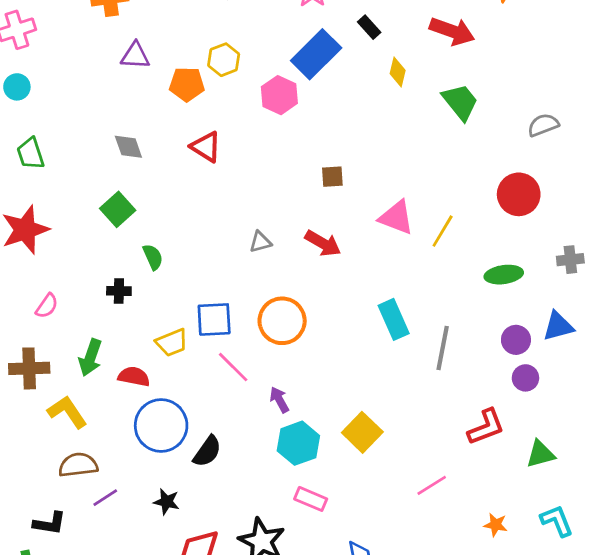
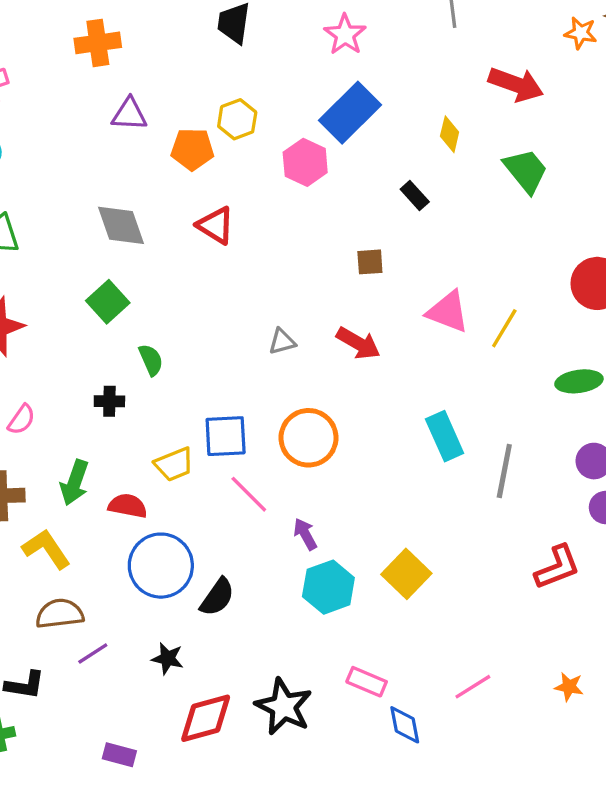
black rectangle: (369, 27) -> (415, 196), moved
gray diamond: (128, 147) -> (121, 225), size x1.4
pink line: (432, 485) -> (473, 687), moved
pink rectangle: (311, 499) -> (367, 682), moved

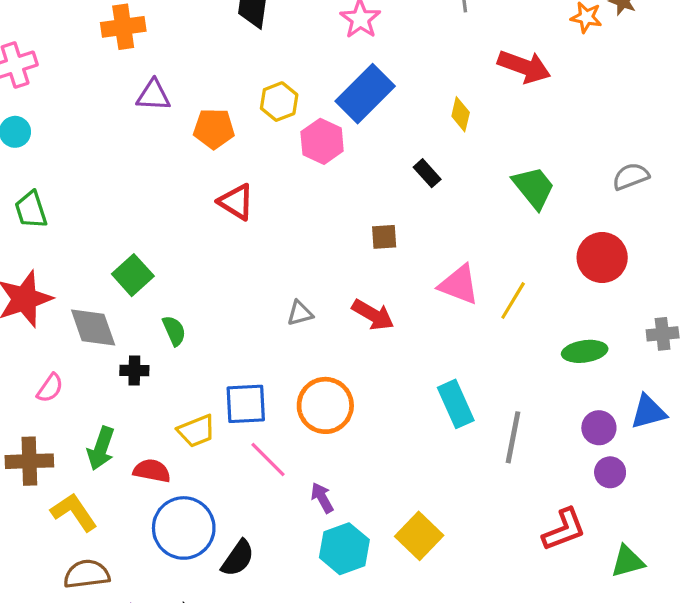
yellow hexagon: (237, 119) -> (279, 102), moved
green trapezoid: (526, 171) -> (534, 188), moved
gray diamond: (121, 225) -> (93, 328), moved

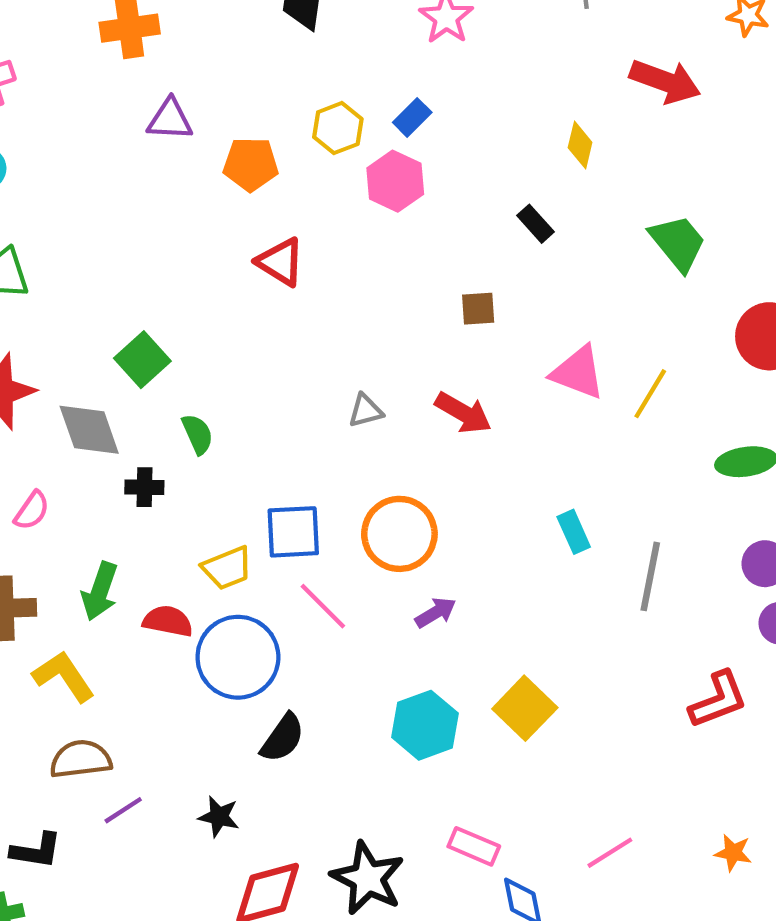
blue rectangle: (365, 94) -> (412, 117), moved, size x0.5
cyan rectangle: (456, 404) -> (574, 532), size x0.7
purple arrow: (322, 498) -> (436, 613), moved, turned 88
blue circle: (184, 528) -> (238, 657), moved

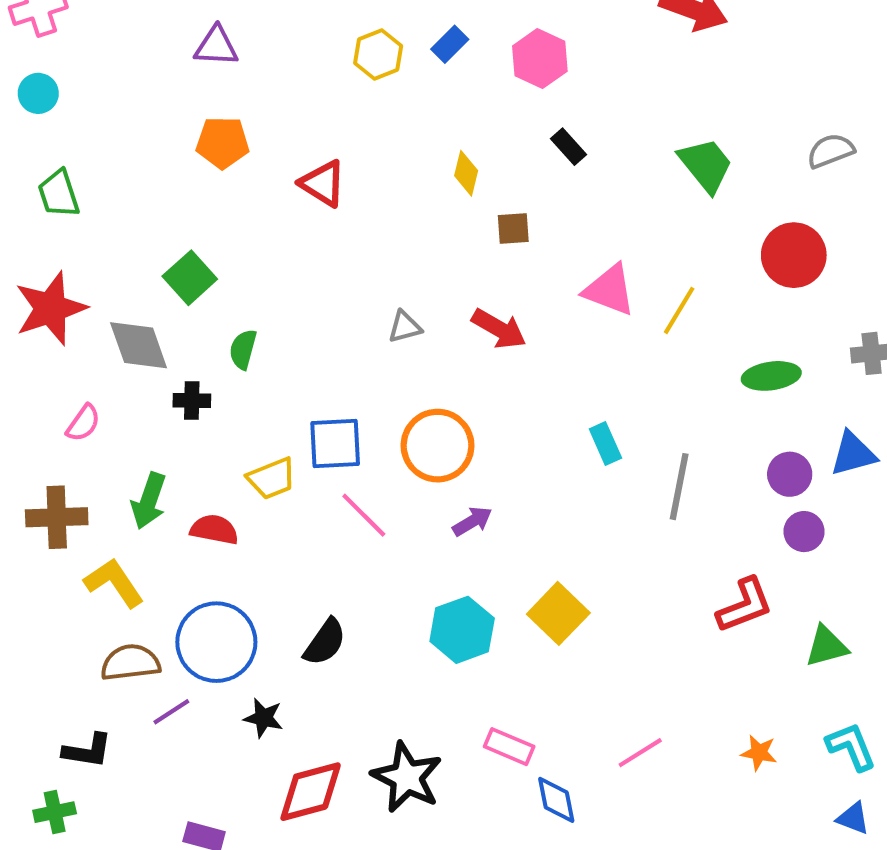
yellow diamond: (580, 145) -> (466, 173), moved
orange pentagon: (251, 164) -> (223, 143), moved
pink hexagon: (395, 181) -> (540, 59), moved
green semicircle: (198, 434) -> (243, 349), turned -141
blue circle: (238, 657) -> (216, 642), moved

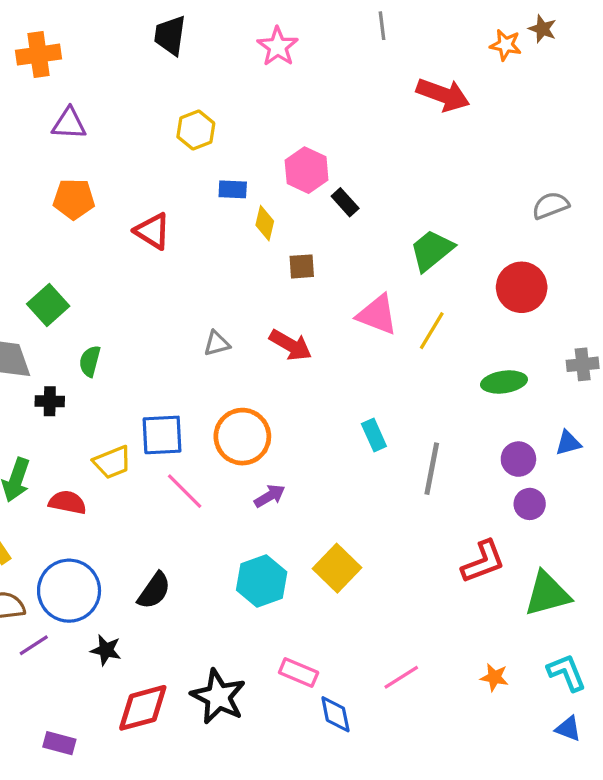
blue rectangle: (450, 44) -> (233, 189), moved, turned 48
pink hexagon: (540, 59) -> (307, 170), moved
green trapezoid: (706, 165) -> (432, 250), moved, turned -90
blue triangle: (853, 454) -> (568, 443), size x0.7
green triangle: (827, 646) -> (547, 594), size x1.4

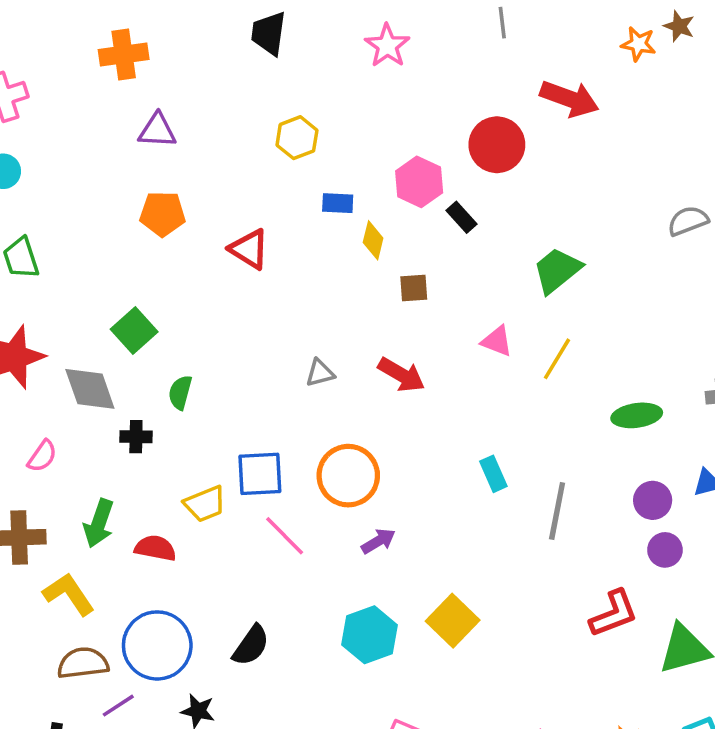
red circle: (522, 287) -> (497, 145), moved
pink triangle: (377, 315) -> (497, 341), size x0.7

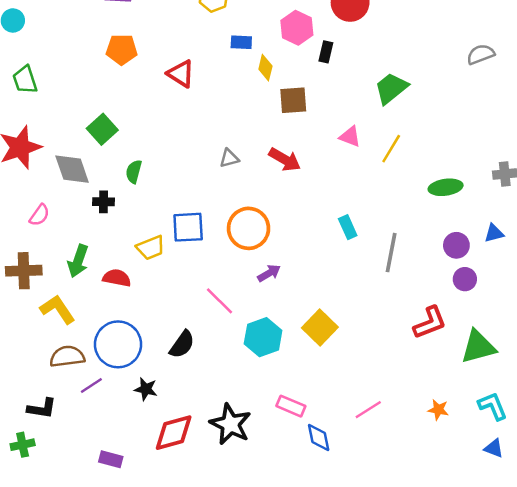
black rectangle: (462, 217) -> (326, 52), turned 55
brown square: (414, 288) -> (293, 100), size x1.4
pink line: (285, 536) -> (220, 301), moved

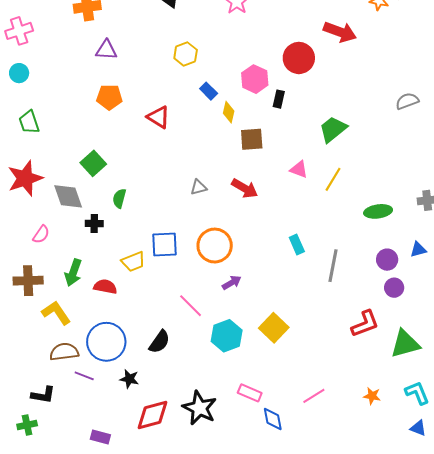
blue rectangle: (241, 42) -> (209, 91), turned 42
purple line: (91, 385) -> (84, 376), turned 54

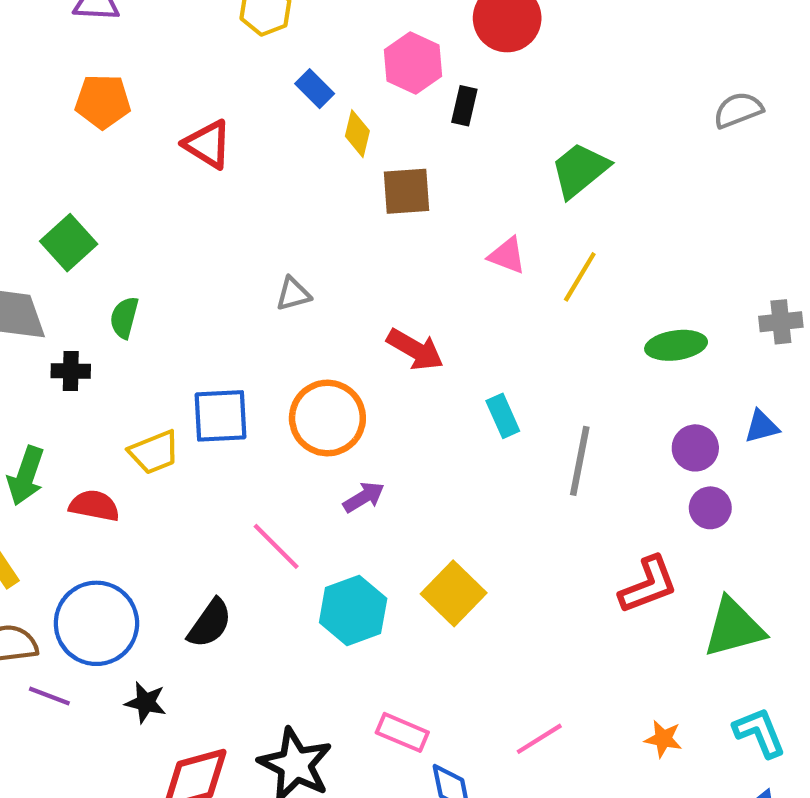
red arrow: (245, 188) -> (415, 350), moved

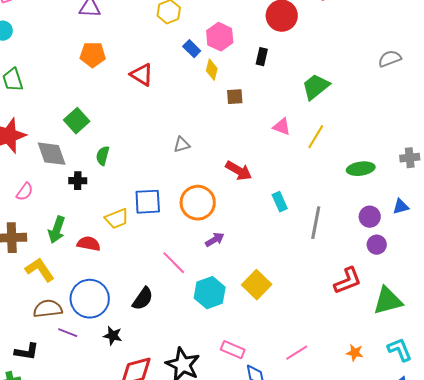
pink hexagon: (413, 63) -> (220, 37), moved
brown square: (407, 191) -> (235, 97), size x0.7

